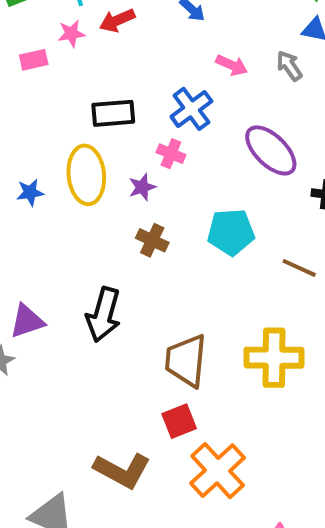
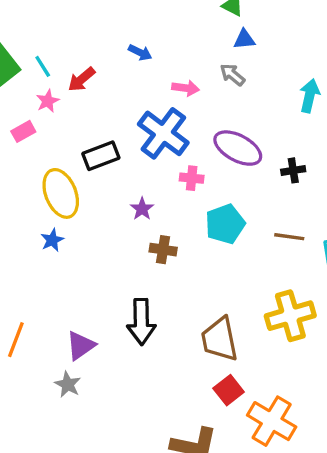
blue cross: (191, 109) -> (163, 133), size x1.4
pink cross: (171, 154) -> (192, 178), moved
yellow ellipse: (86, 175) -> (61, 193), moved

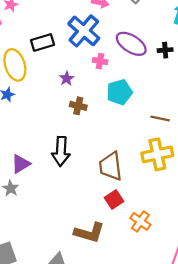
black cross: (293, 170) -> (165, 50), moved
brown line: (289, 237) -> (160, 118), moved
orange cross: (272, 421) -> (140, 221), size x0.7

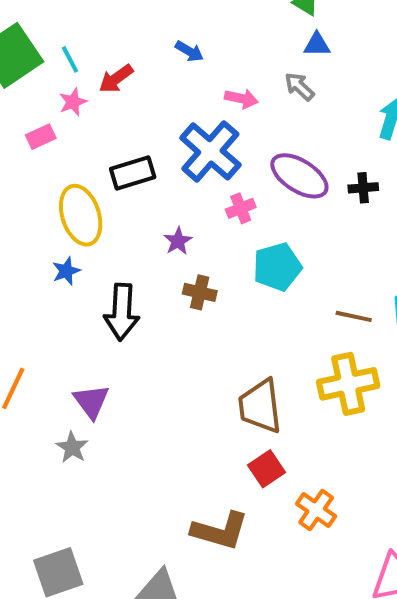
pink cross: (100, 61) -> (241, 208), turned -32
black arrow: (61, 151) -> (122, 312), moved
purple triangle: (21, 164) -> (91, 401), turned -36

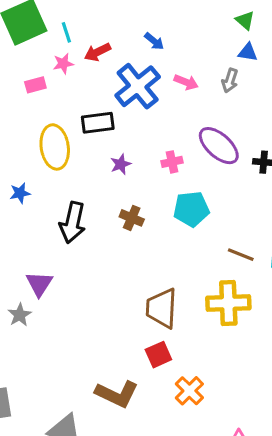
gray arrow: (299, 86) -> (230, 81), turned -125
blue cross: (210, 151) -> (138, 86), moved
purple star: (178, 241) -> (121, 164), moved
blue star: (66, 271) -> (20, 193), moved

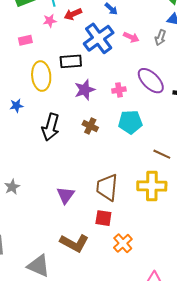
pink rectangle: (35, 85) -> (25, 40), moved
purple star: (121, 164) -> (85, 90), size x1.5
purple triangle: (39, 284) -> (65, 195), moved
red square: (158, 355) -> (103, 218), turned 30

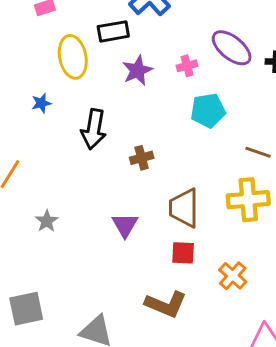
brown cross: (90, 126) -> (142, 158), moved, turned -35
brown L-shape: (74, 243) -> (166, 304), moved
orange cross: (123, 243) -> (233, 276), moved

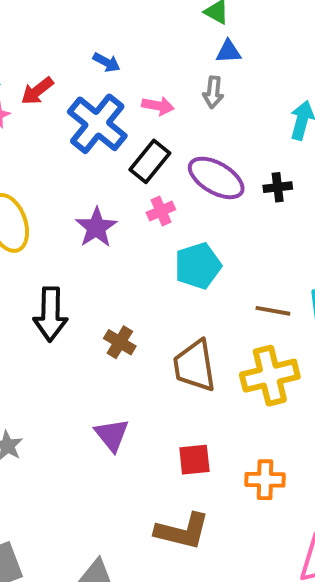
black rectangle: (113, 31) -> (150, 161), moved, turned -32
brown cross: (142, 158) -> (120, 342), turned -35
brown trapezoid: (184, 208) -> (195, 366), moved
orange cross: (233, 276) -> (265, 480), turned -32

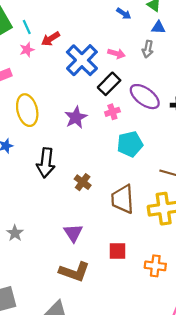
blue arrow: (107, 62) -> (124, 14), moved
brown L-shape: (182, 531) -> (74, 272), moved

